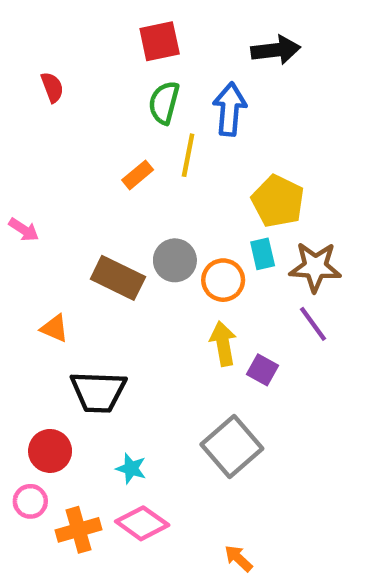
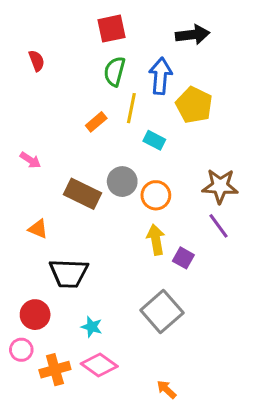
yellow pentagon: (278, 201) -> (194, 105), moved
pink arrow: (24, 230) -> (30, 160), moved
cyan rectangle: (263, 254) -> (154, 140), moved, turned -50

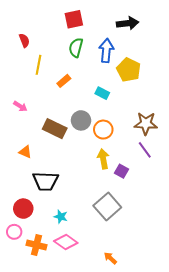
yellow line: (131, 108) -> (38, 65), moved
orange cross: (55, 370) -> (36, 245), turned 30

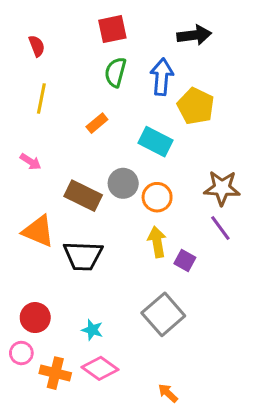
red semicircle: (24, 40) -> (37, 46), moved
yellow line: (38, 65) -> (41, 98), moved
cyan rectangle: (102, 93) -> (156, 142), size x1.5
orange triangle: (25, 152) -> (38, 231), size x1.6
black trapezoid: (46, 181) -> (83, 256), moved

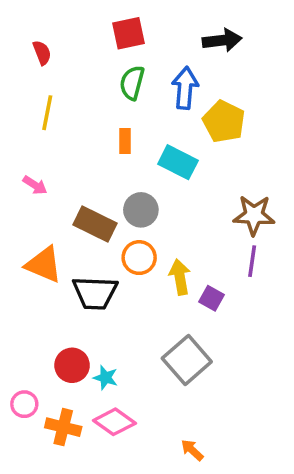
orange rectangle: (97, 123) -> (125, 141), moved, turned -50
orange circle: (157, 197) -> (139, 258), moved
purple line: (220, 228) -> (252, 261), turned 44
red circle: (35, 318) -> (72, 365), moved

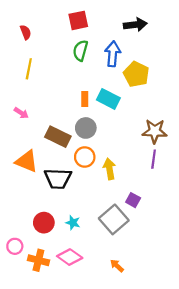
orange rectangle: (125, 141) -> (85, 99), moved
purple square: (212, 298) -> (133, 200), moved
cyan star: (106, 378) -> (73, 223), moved
orange arrow: (192, 450) -> (117, 266), moved

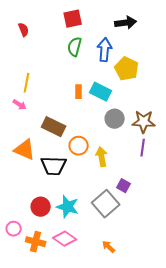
yellow line: (29, 69) -> (27, 83), moved
gray circle: (86, 128) -> (115, 119), moved
cyan star: (73, 223) -> (68, 207), size x1.6

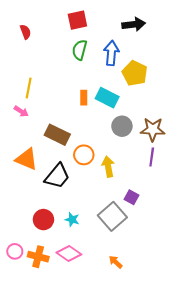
black trapezoid: (54, 166) -> (57, 176), turned -52
cyan star: (68, 207) -> (72, 220), size x0.6
pink circle: (14, 229) -> (15, 251), moved

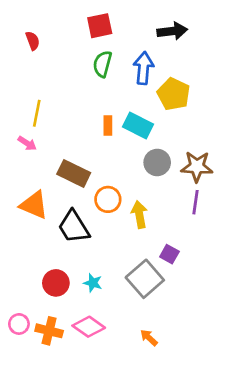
black trapezoid: (57, 176) -> (74, 227), turned 108

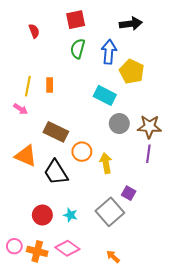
red semicircle: (33, 41) -> (34, 31), moved
orange rectangle: (108, 126) -> (50, 85), moved

